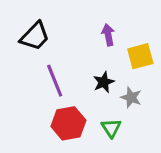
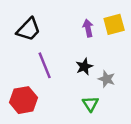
yellow square: (140, 56) -> (114, 24), moved
red hexagon: (68, 123) -> (23, 100), moved

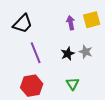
gray star: (107, 79) -> (86, 52), moved
red hexagon: (23, 100) -> (32, 86), moved

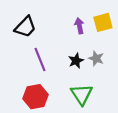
green triangle: (73, 84) -> (82, 94), size x1.5

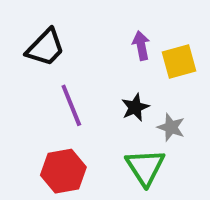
yellow square: (103, 22) -> (179, 62), moved
gray star: (96, 58) -> (171, 127), moved

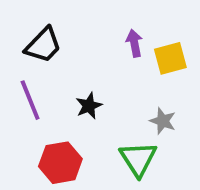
purple line: (71, 105) -> (30, 100), moved
black star: (135, 107) -> (89, 106), moved

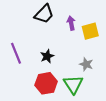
black trapezoid: (43, 45) -> (44, 14), moved
red hexagon: (60, 163) -> (46, 83), moved

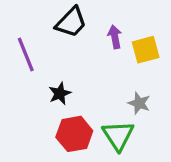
purple line: (16, 53) -> (26, 55), moved
black star: (47, 56) -> (60, 93), moved

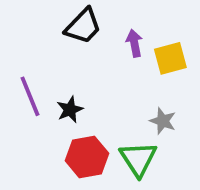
purple line: (26, 55) -> (30, 96), moved

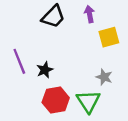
purple arrow: (134, 43) -> (90, 14), moved

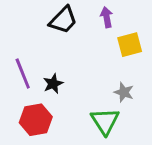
red hexagon: (56, 100) -> (36, 120), moved

